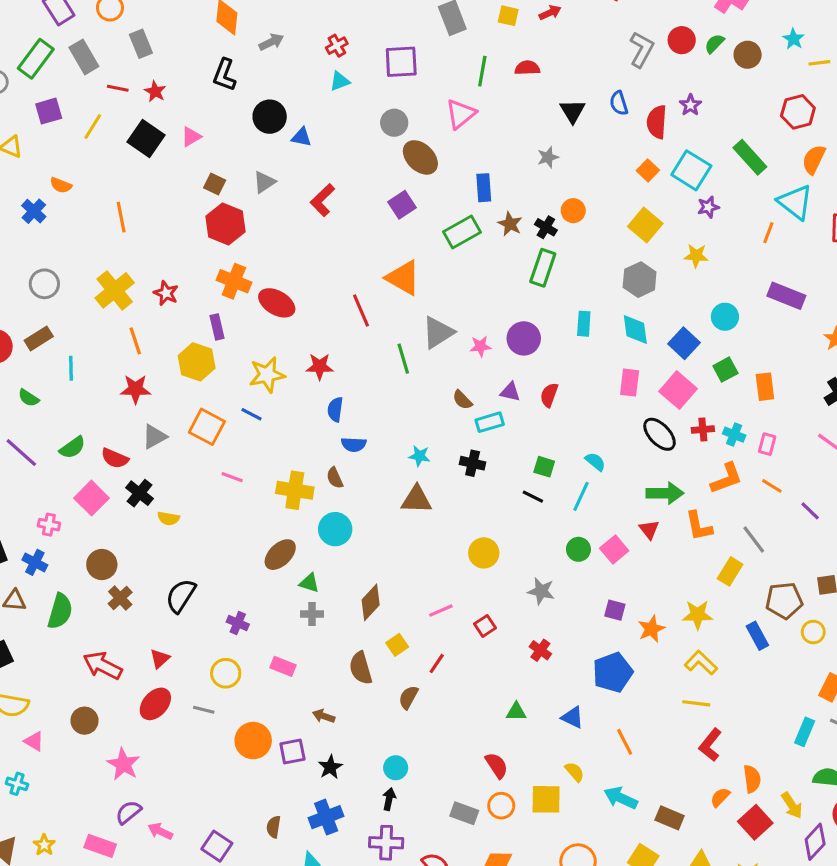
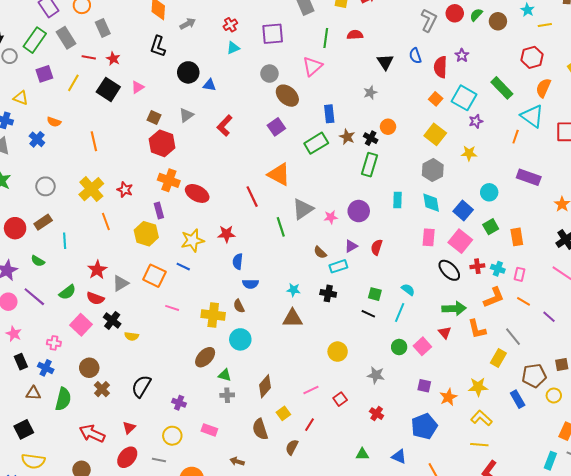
red star: (135, 389) -> (97, 270), moved, turned -30
purple triangle: (510, 392) -> (351, 246), turned -40

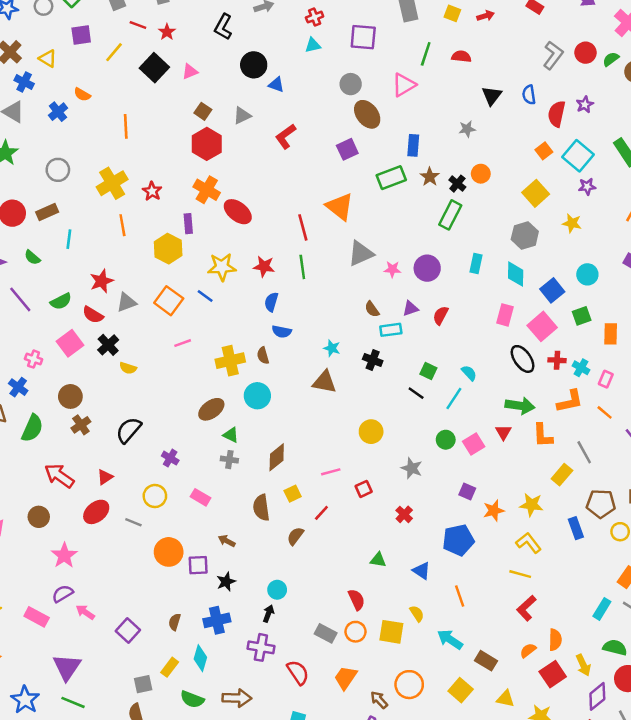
green line: (281, 227) -> (302, 267), moved
pink line: (172, 308) -> (183, 343), turned -48
yellow cross: (213, 315) -> (230, 361), turned -30

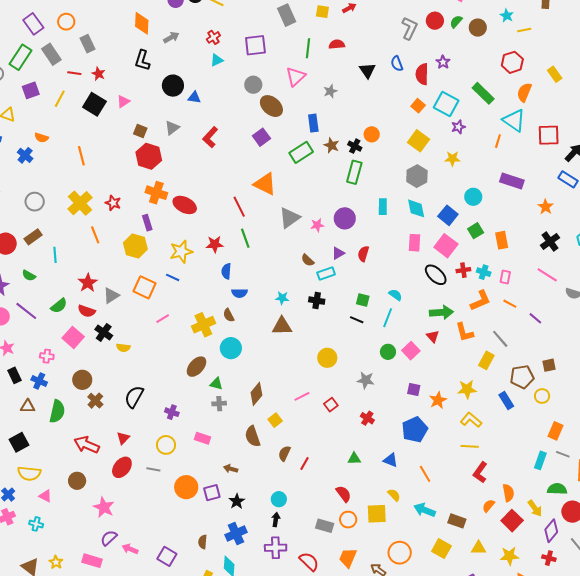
gray star: (467, 129) -> (330, 91), moved
red line: (321, 513) -> (304, 464), moved

